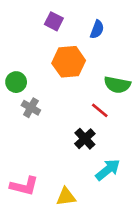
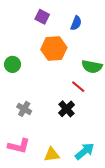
gray cross: (31, 108) -> (24, 109), moved
cyan arrow: (108, 170) -> (85, 151), moved

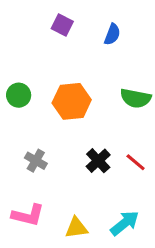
orange hexagon: (54, 49) -> (72, 101), moved
red line: (78, 87) -> (136, 162), moved

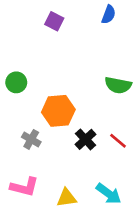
blue semicircle: (112, 34) -> (109, 15), moved
orange hexagon: (72, 101) -> (58, 111), moved
cyan arrow: (125, 223) -> (109, 194), turned 75

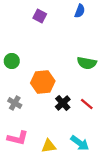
gray cross: (31, 139) -> (15, 103), moved

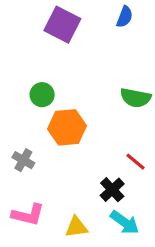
purple square: (40, 16) -> (62, 25), size x1.6
green circle: (12, 61) -> (42, 95), moved
black cross: (63, 103) -> (112, 190), moved

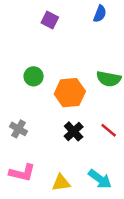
purple square: (62, 25) -> (50, 20), size x0.6
orange hexagon: (67, 127) -> (70, 93), moved
black cross: (112, 190) -> (74, 131), moved

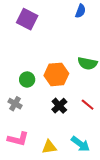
purple square: (50, 20) -> (27, 19), moved, size x1.5
green circle: (34, 76) -> (27, 79), moved

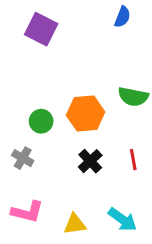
red line: (88, 105) -> (133, 160), turned 40

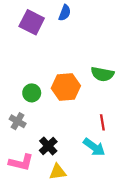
blue semicircle: (122, 17) -> (65, 13), moved
black cross: (90, 161) -> (48, 146), moved
cyan arrow: (122, 219) -> (94, 147), moved

